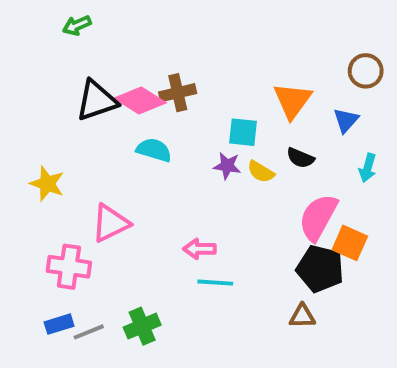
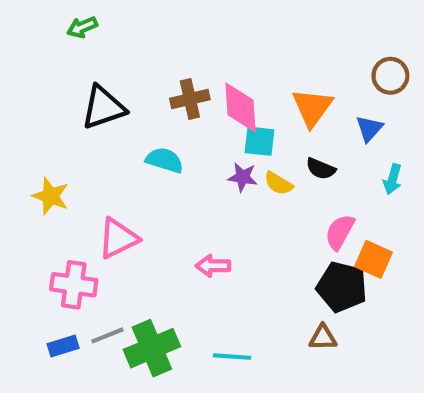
pink diamond: (140, 101) -> (240, 107), moved, turned 54
pink semicircle: (318, 217) -> (340, 232), size x0.7
cyan line: (215, 283) -> (232, 357), moved
green cross: (142, 326) -> (152, 348), size x1.4
gray line: (89, 332) -> (108, 335), moved

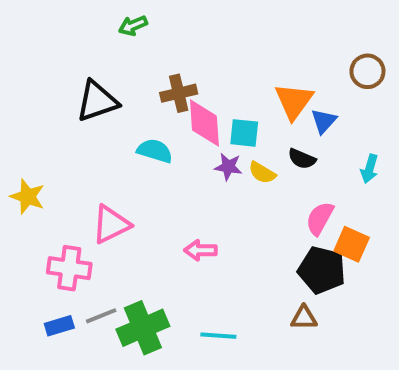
green arrow: (82, 27) -> (133, 26), moved
pink diamond: (240, 107) -> (204, 123), moved
blue triangle: (369, 129) -> (324, 121), moved
yellow star: (51, 196) -> (28, 197), moved

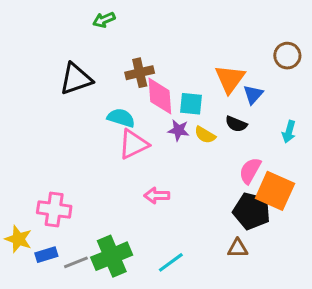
yellow star: (28, 197) -> (18, 239), moved
pink triangle: (111, 224) -> (133, 144), moved
orange square: (352, 244) -> (275, 191), size x1.4
gray line: (101, 316) -> (76, 262), moved
cyan line: (218, 336) -> (171, 262), turned -40

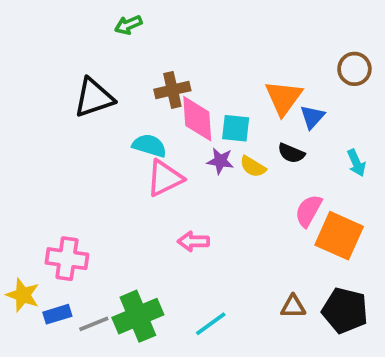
cyan arrow: (289, 132) -> (356, 163), turned -40
black pentagon: (252, 211) -> (345, 310), moved

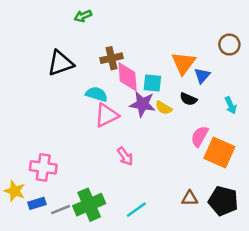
purple star: (220, 161) -> (142, 104), size x1.5
pink arrow: (193, 241) -> (125, 156), turned -126

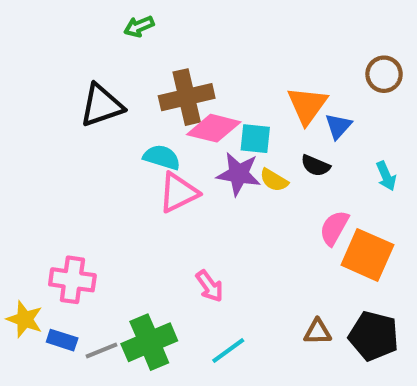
brown cross: (111, 58) -> (187, 97), size x1.4
pink diamond: (128, 77) -> (214, 128), turned -72
pink arrow: (125, 156) -> (210, 286), moved
blue rectangle: (37, 203) -> (62, 340), turned 35

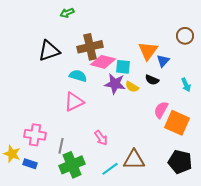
pink triangle: (178, 193) -> (74, 102), moved
brown triangle: (318, 332) -> (134, 160), moved, size x1.6
gray line: (102, 350) -> (61, 146), moved, turned -56

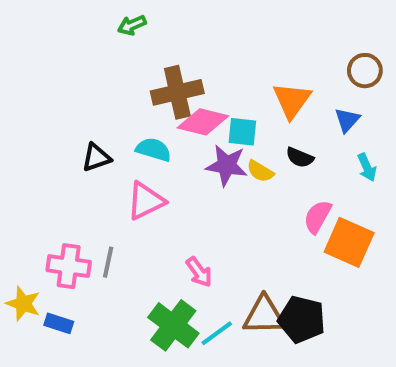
black triangle: (49, 51) -> (96, 157), moved, size x0.7
blue triangle: (163, 61) -> (347, 120), moved
gray line: (61, 146) -> (108, 262), moved
black pentagon: (180, 162) -> (302, 319), moved
green cross: (72, 165) -> (173, 325), moved, turned -30

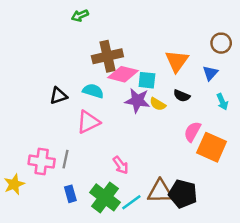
yellow star: (23, 304) -> (14, 184), turned 30
blue rectangle: (59, 323) -> (70, 194), moved, turned 56

